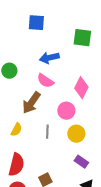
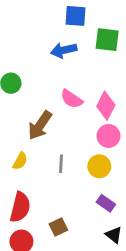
blue square: (36, 23) -> (76, 16), moved
blue arrow: (49, 58) -> (64, 50), moved
pink semicircle: (45, 81) -> (72, 99), moved
pink circle: (66, 111) -> (108, 136), moved

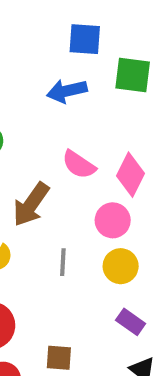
pink circle: (108, 136) -> (113, 220), moved
brown square: (58, 227) -> (59, 358), turned 30

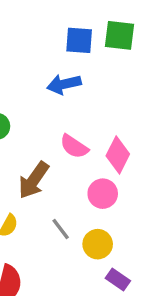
green square: (133, 75) -> (120, 35), moved
gray line: (63, 262) -> (61, 229), turned -40
yellow circle: (121, 266) -> (98, 244), moved

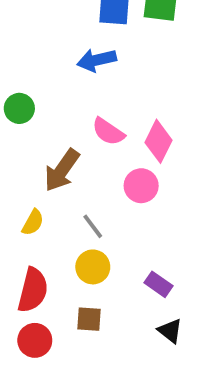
yellow circle: (98, 244) -> (93, 267), moved

